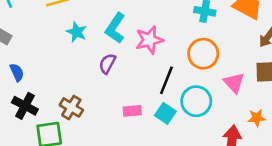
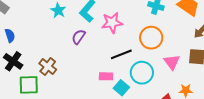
black line: (166, 80) -> (121, 54), turned 40
pink rectangle: (132, 111) -> (106, 76), moved
cyan square: (165, 113) -> (121, 88), moved

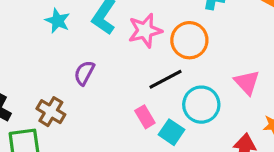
purple semicircle: (79, 37) -> (84, 73), moved
orange circle: (151, 38) -> (189, 40), moved
pink rectangle: (106, 76) -> (145, 117), turned 64

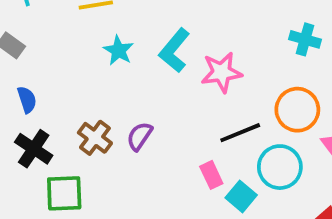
orange circle: (189, 40) -> (297, 110), moved
purple semicircle: (84, 73) -> (139, 136), moved
brown cross: (51, 112) -> (95, 138), moved

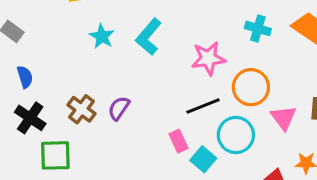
pink star: (222, 72) -> (208, 58), moved

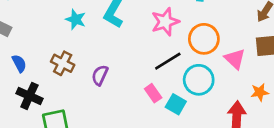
brown cross: (81, 109) -> (63, 63), moved

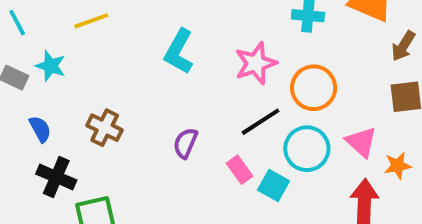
cyan star: (76, 19) -> (51, 66), moved
pink triangle: (235, 59) -> (361, 142), moved
purple semicircle: (100, 75) -> (185, 143), moved

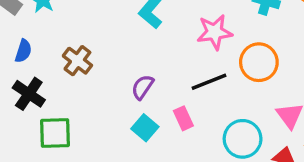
blue semicircle: (40, 129) -> (23, 51), turned 35
cyan circle: (307, 149) -> (243, 139), moved
cyan square: (274, 186) -> (145, 128), moved

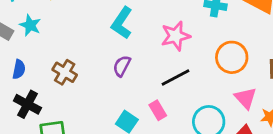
orange circle: (259, 62) -> (232, 57), moved
purple semicircle: (143, 87) -> (122, 66), moved

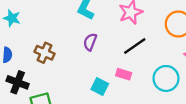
pink rectangle: (158, 110) -> (124, 74), turned -35

